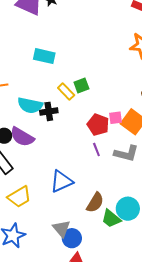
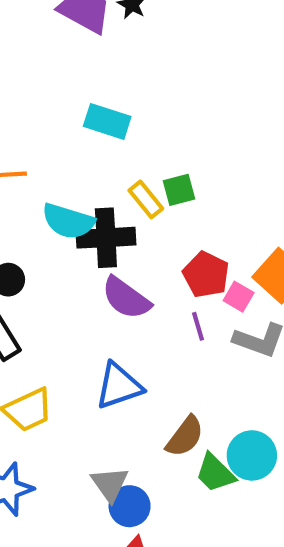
black cross: (49, 111) -> (106, 238), size x1.5
pink square: (116, 118) -> (239, 297), moved, turned 32
purple semicircle: (22, 137) -> (126, 298), moved

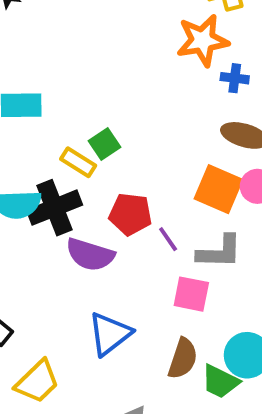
red pentagon: (206, 275) -> (130, 214), moved
pink square: (239, 297) -> (191, 294), moved, size x1.4
purple line: (198, 326) -> (168, 239), moved

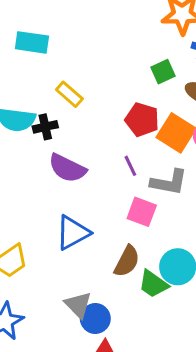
green square: (104, 144) -> (163, 72), moved
black cross: (54, 208) -> (45, 127), size x0.6
red pentagon: (130, 214) -> (142, 120), moved

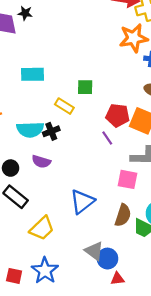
green square: (163, 72) -> (85, 87), moved, turned 35
purple line: (130, 166) -> (107, 138), moved
purple semicircle: (67, 168) -> (41, 162), moved, size x0.7

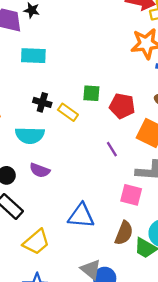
cyan rectangle: (33, 74) -> (33, 56), moved
red pentagon: (118, 115) -> (122, 106), moved
black cross: (51, 131) -> (42, 102), moved, turned 35
blue triangle: (82, 202) -> (81, 216), turned 40

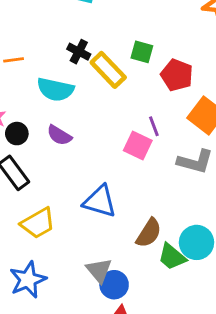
yellow rectangle: (68, 112) -> (108, 70), size x1.4
pink square: (131, 195) -> (138, 146), moved

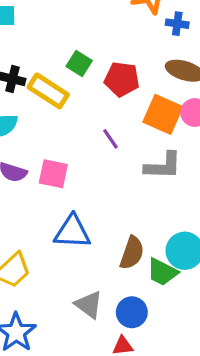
green square: (142, 52) -> (79, 64), turned 30
pink square: (138, 146) -> (53, 174), moved
blue circle: (114, 285) -> (132, 312), moved

